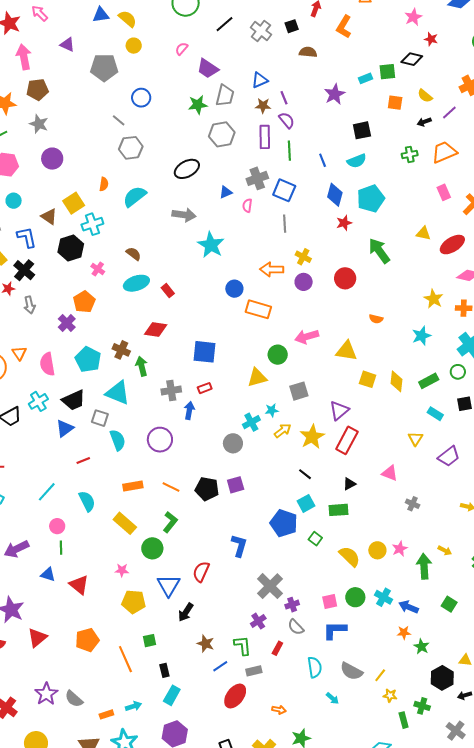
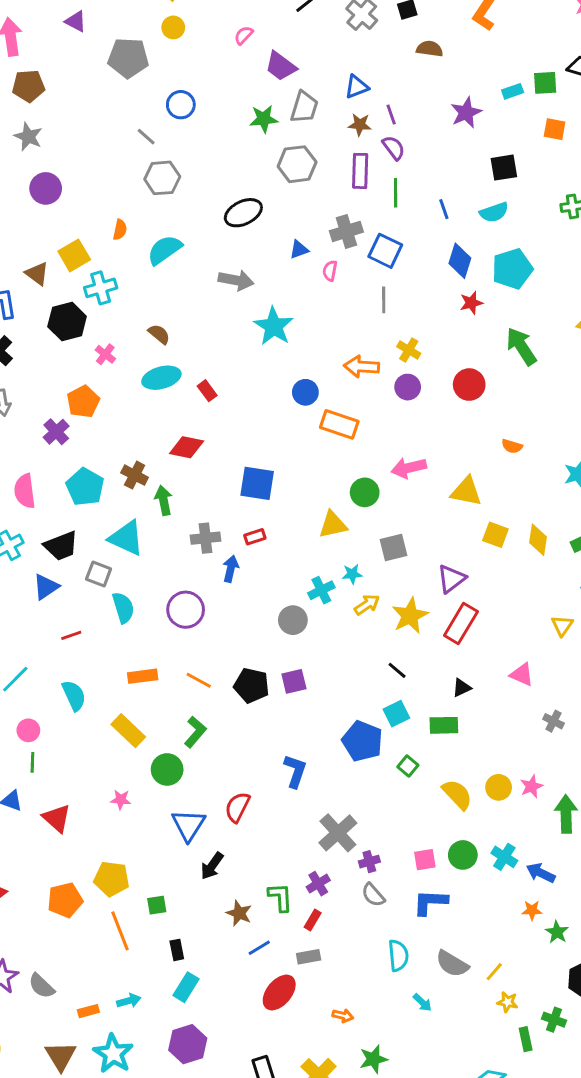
yellow pentagon: (134, 602) -> (112, 879), moved
green L-shape: (243, 646) -> (280, 897), moved
red rectangle: (277, 648) -> (313, 920), moved

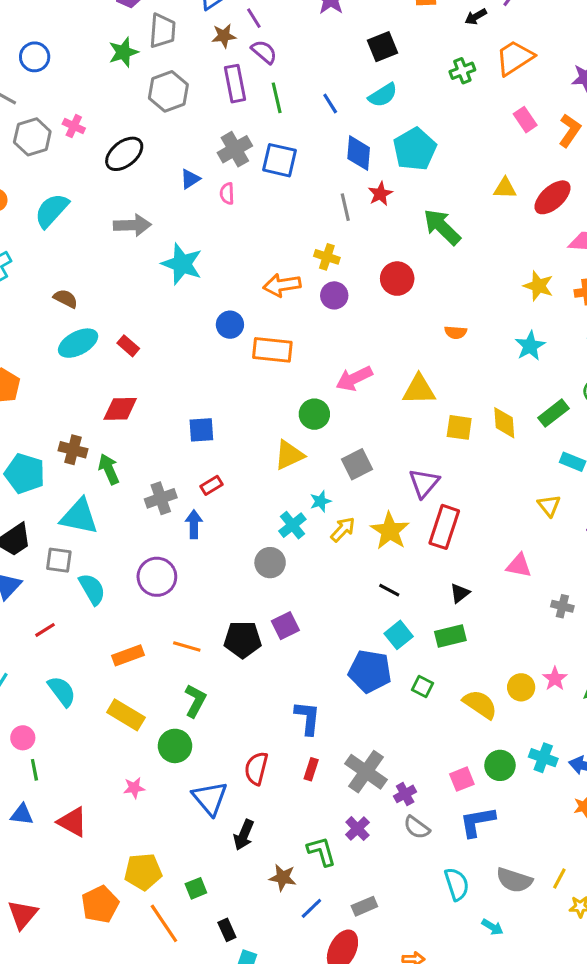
gray line: (384, 300) -> (345, 207), moved
pink cross: (105, 354) -> (74, 126), moved
blue square: (257, 483) -> (201, 430), size x0.7
red rectangle: (313, 920) -> (311, 769), moved

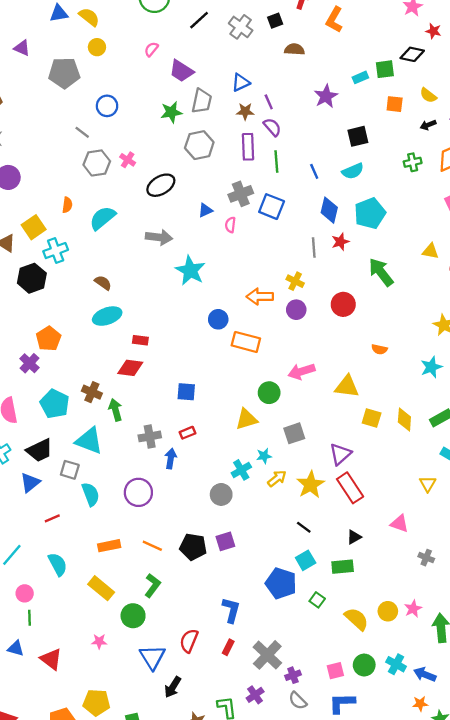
red rectangle: (128, 346) -> (140, 340), moved, turned -42
red rectangle: (444, 527) -> (350, 488), turned -60

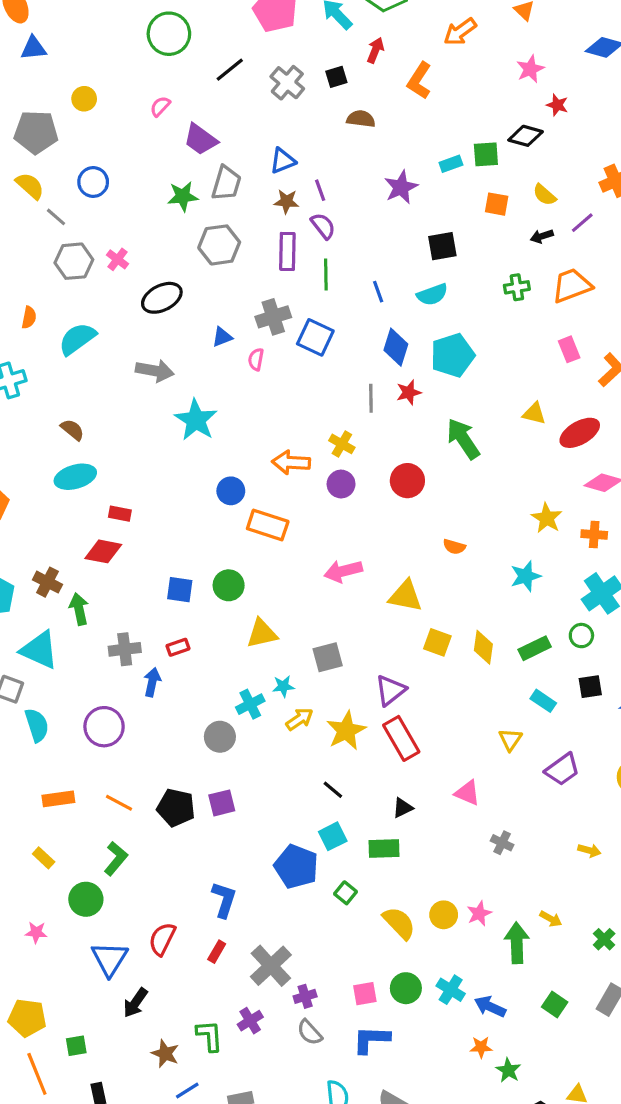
yellow semicircle: (89, 17) -> (30, 186), moved
green circle: (269, 393) -> (229, 585), moved
yellow rectangle: (101, 588) -> (44, 858), size x0.6

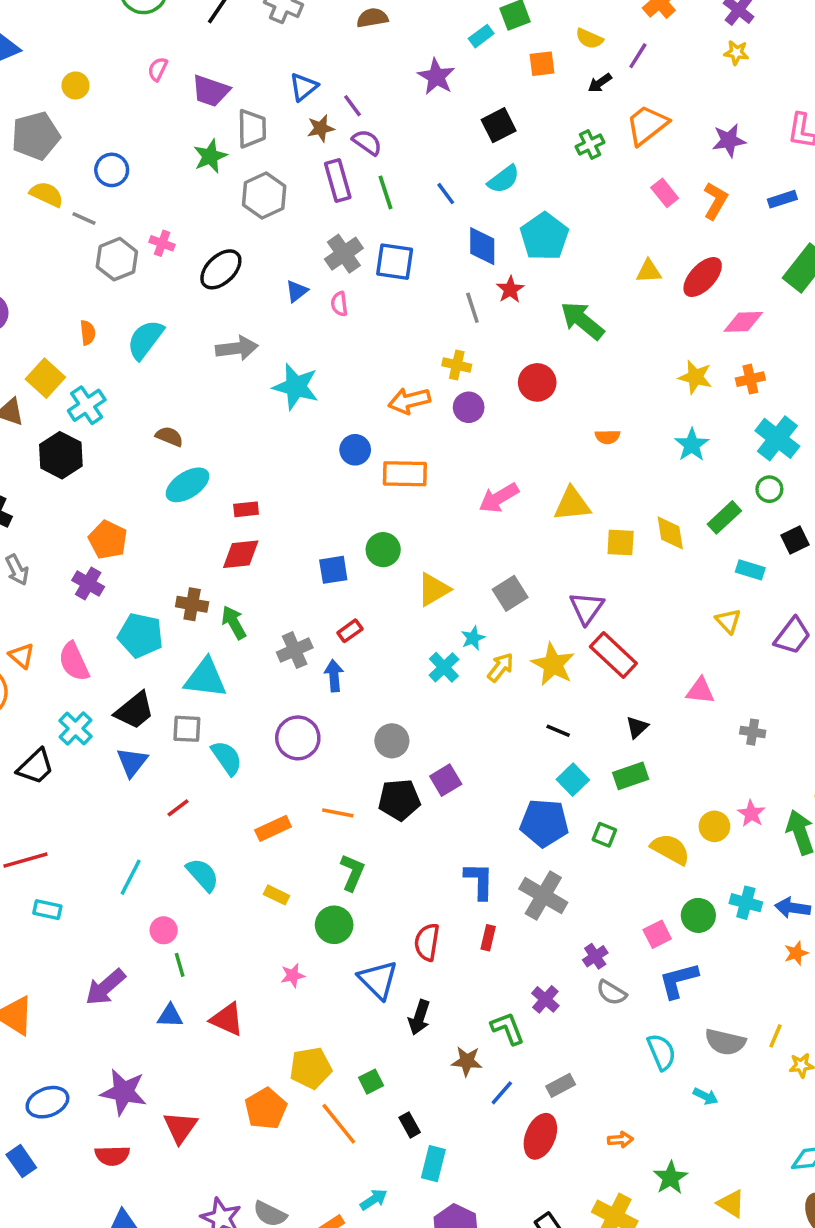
gray circle: (220, 737) -> (392, 741), moved
gray cross: (271, 966) -> (543, 896), moved

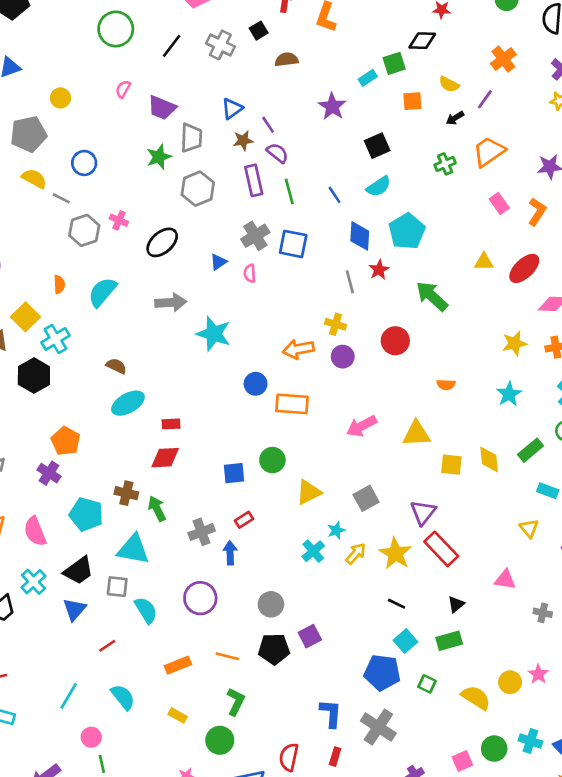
yellow star: (695, 377) -> (515, 343), turned -30

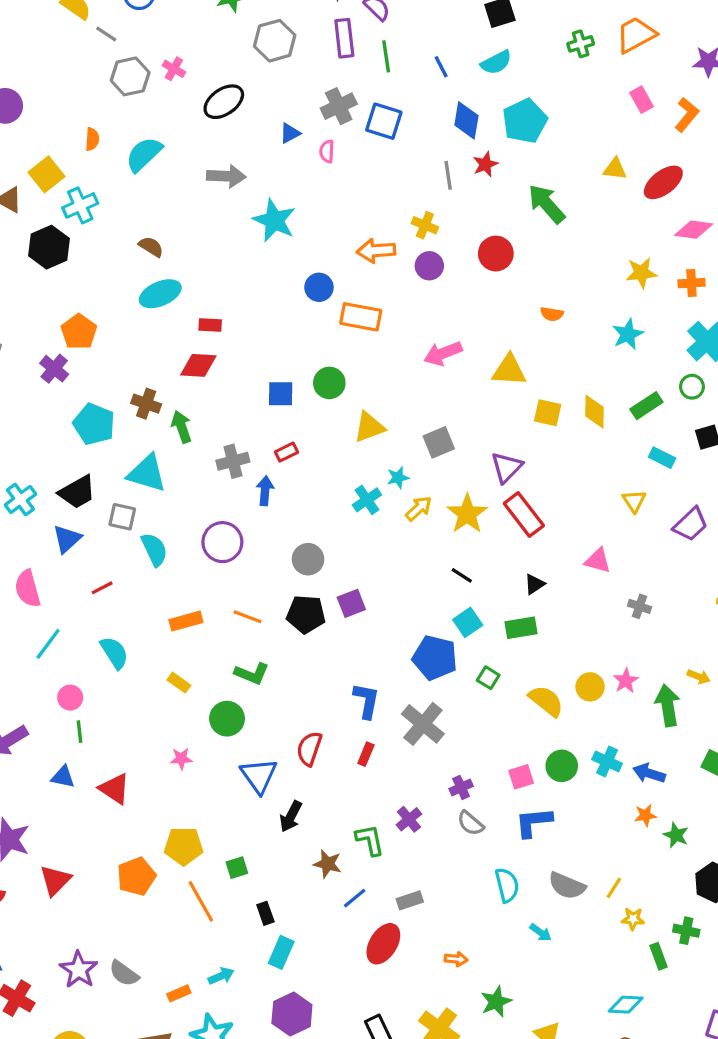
pink semicircle: (35, 531) -> (28, 589), moved
green L-shape: (236, 702) -> (252, 674), turned 80

